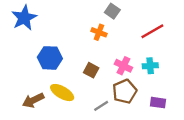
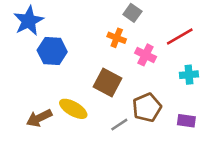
blue hexagon: (50, 58) -> (52, 51), moved
pink cross: (123, 66) -> (146, 55), moved
cyan cross: (150, 66) -> (189, 75), moved
brown square: (91, 70) -> (107, 83), size x1.5

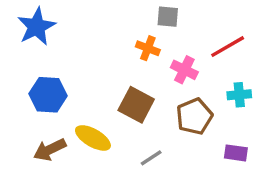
gray square: (132, 13) -> (168, 17), turned -30
blue hexagon: (52, 51) -> (48, 95), moved
brown pentagon: (147, 108) -> (194, 116), moved

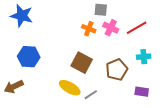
blue star: (36, 27) -> (22, 16), turned -30
pink cross: (184, 70) -> (111, 28), moved
yellow ellipse: (93, 138) -> (70, 88), moved
brown arrow: (50, 150) -> (14, 87), moved

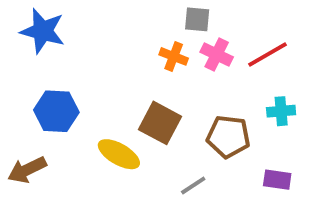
brown pentagon: (117, 70) -> (228, 137), turned 30
yellow ellipse: (70, 88) -> (119, 154), moved
gray line: (91, 95) -> (193, 185), moved

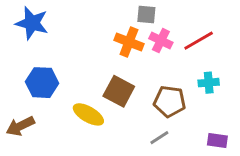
orange cross: (174, 56) -> (129, 42), size x1.4
purple rectangle: (277, 180) -> (217, 141), moved
gray line: (193, 185) -> (159, 138), moved

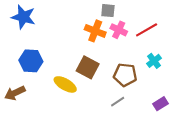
cyan cross: (209, 83) -> (154, 61), turned -32
purple rectangle: (217, 141) -> (160, 104), turned -40

